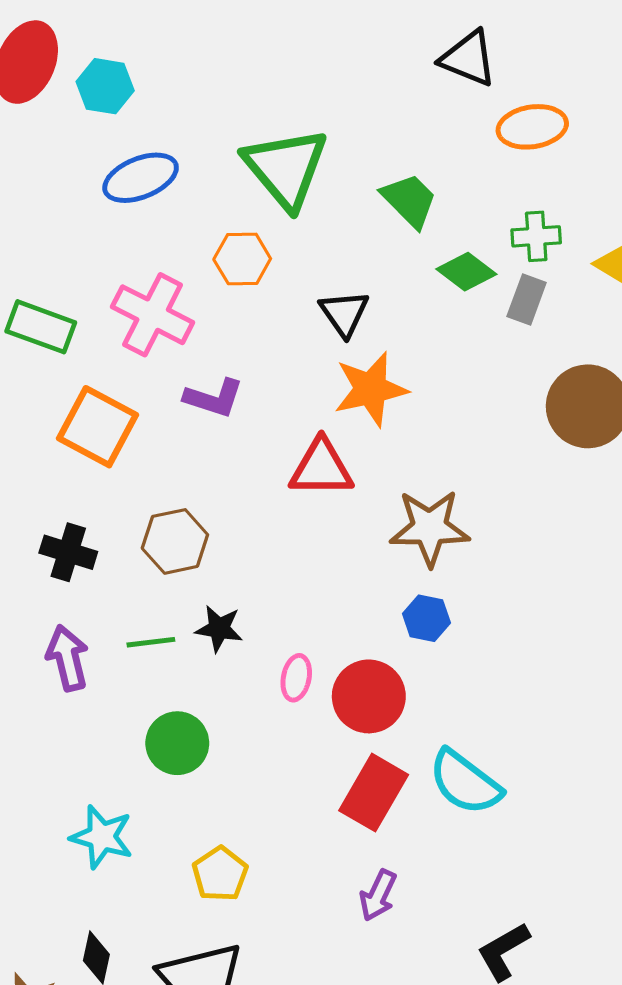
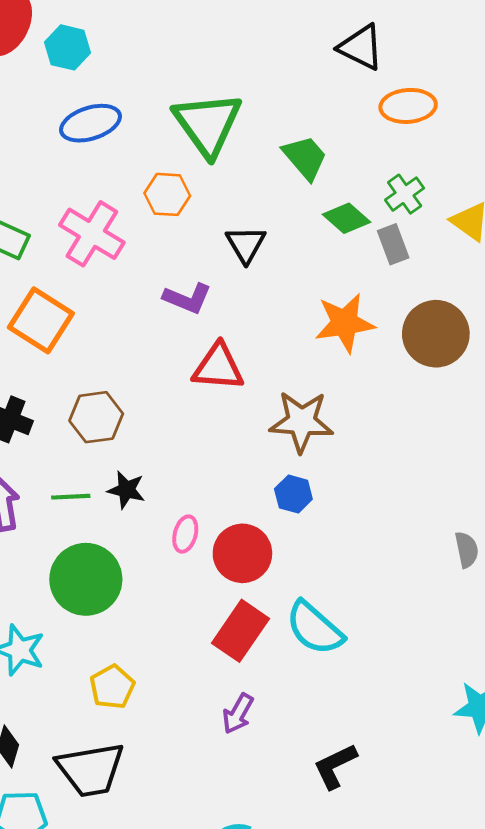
green cross: (536, 236) -> (405, 194), turned -36
gray rectangle: (527, 300) -> (393, 244), turned -45
orange star: (371, 389) -> (345, 323), moved
purple L-shape: (214, 398) -> (187, 298), moved
green circle: (177, 743) -> (86, 579), size x1.4

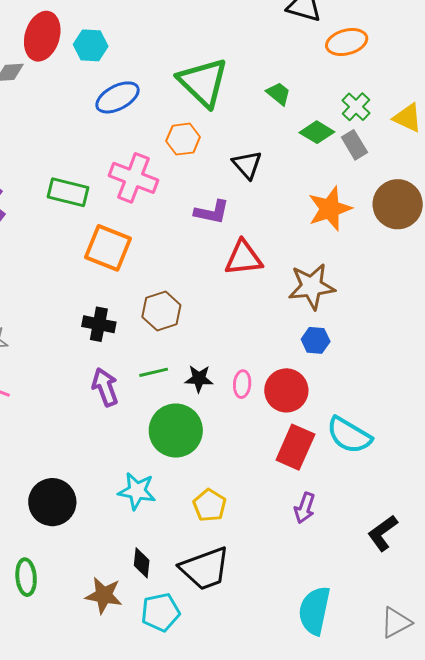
green trapezoid: (305, 158) -> (278, 94), size x0.7
black star: (126, 490) -> (199, 379), moved

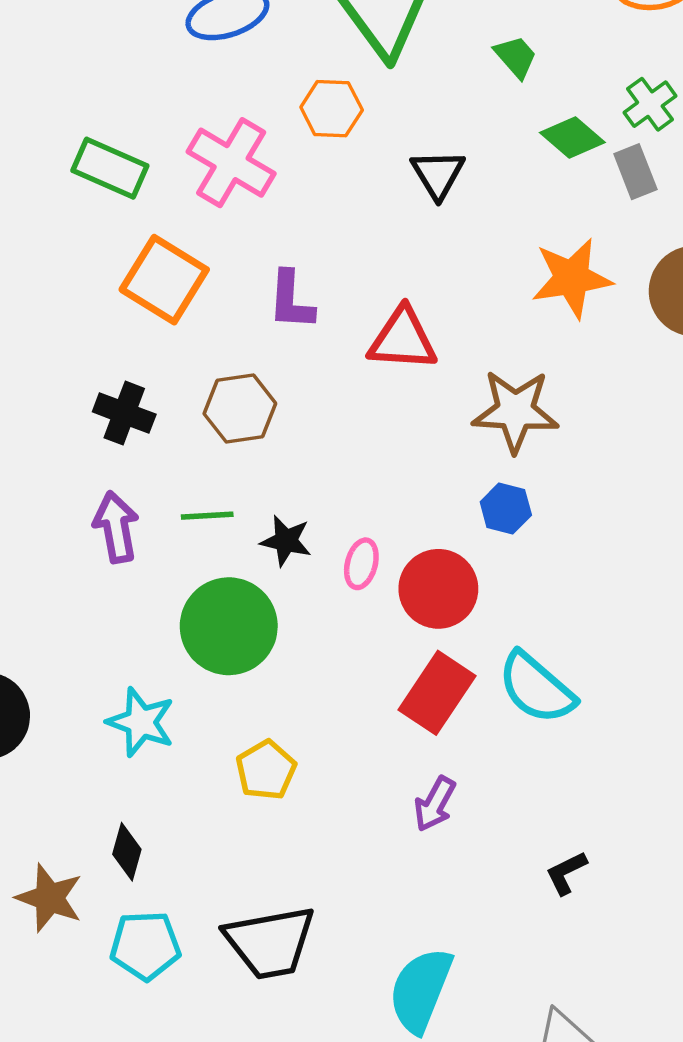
purple L-shape: (212, 212) -> (291, 300), moved, turned 72
black L-shape: (383, 533) -> (566, 873), size x0.7
black trapezoid: (205, 569) -> (270, 942), moved

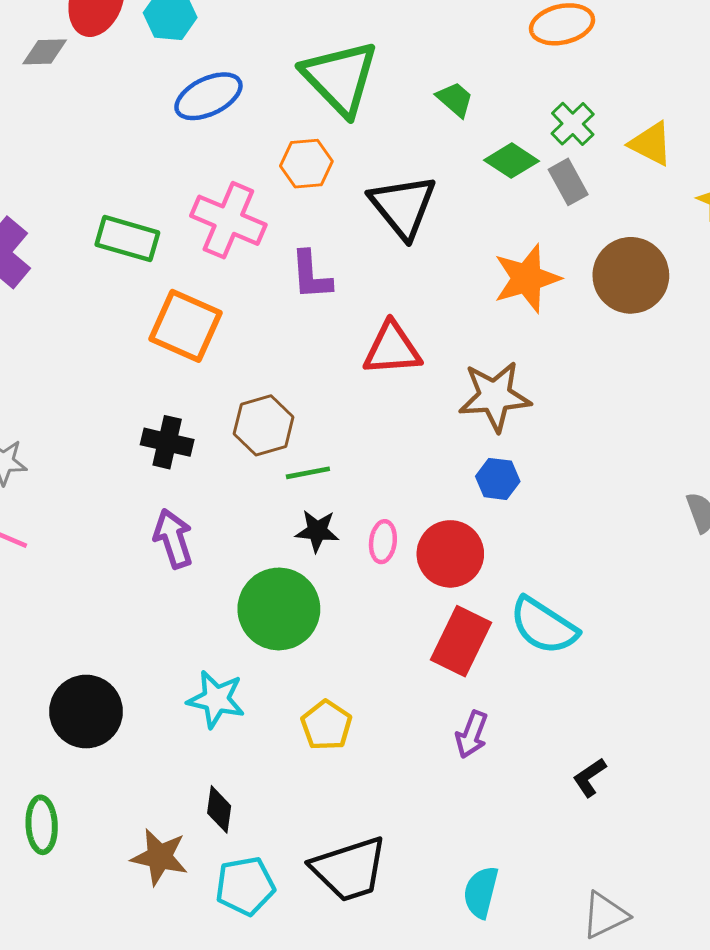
black triangle: (438, 174) -> (403, 206), size x1.5
purple L-shape: (291, 300) -> (311, 275), moved
green line: (207, 516) -> (308, 473), moved
cyan semicircle: (421, 990) -> (481, 892), size x0.7

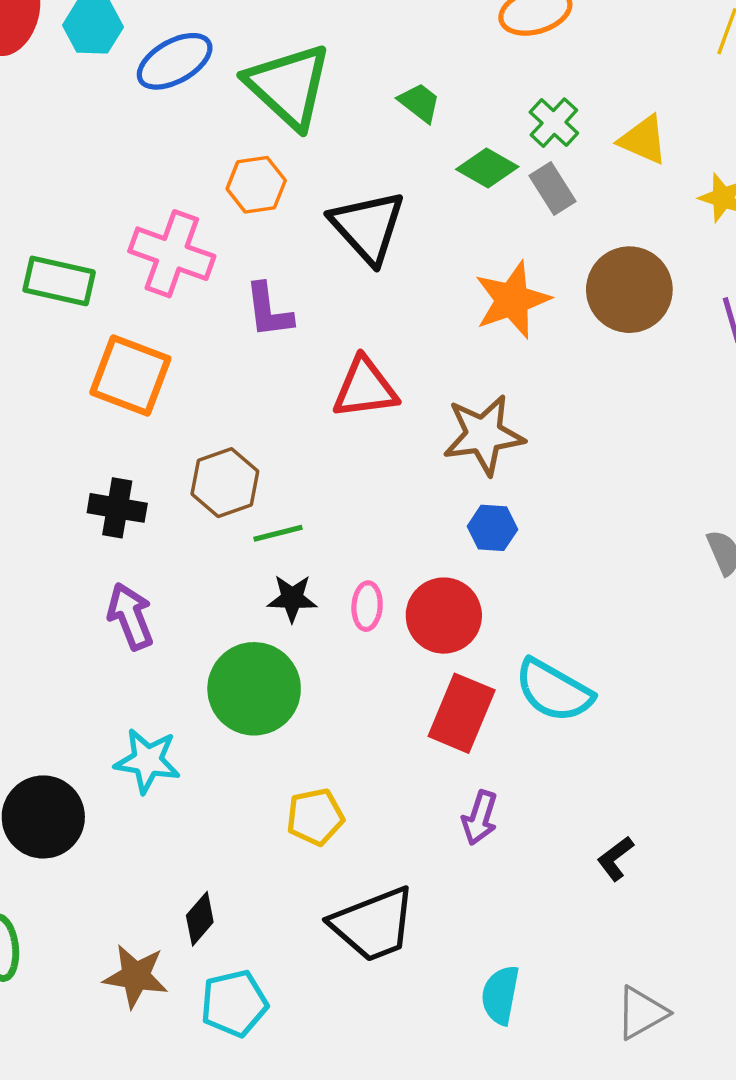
blue ellipse: (208, 96) -> (175, 61), moved
cyan star: (216, 699) -> (147, 761), moved
yellow pentagon: (326, 725) -> (315, 817), turned 30
black diamond: (219, 809) -> (200, 919), turned 36
black trapezoid: (349, 869) -> (373, 924), moved

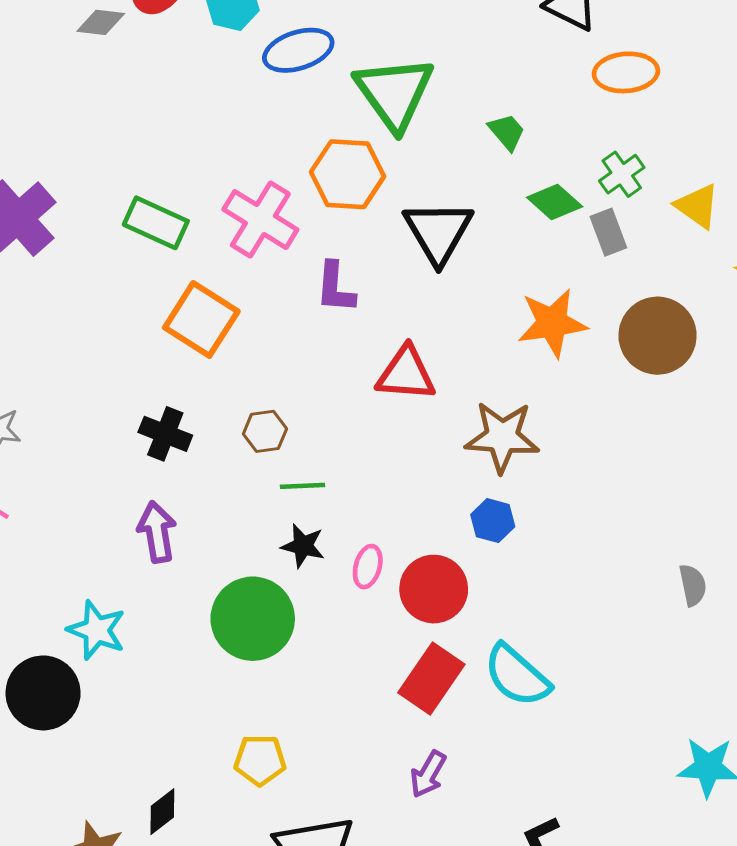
orange hexagon: (256, 185) -> (348, 174), size x1.4
brown hexagon: (225, 483) -> (265, 431), size x0.7
cyan star: (147, 761) -> (97, 630), moved
yellow pentagon: (315, 817) -> (260, 760), moved

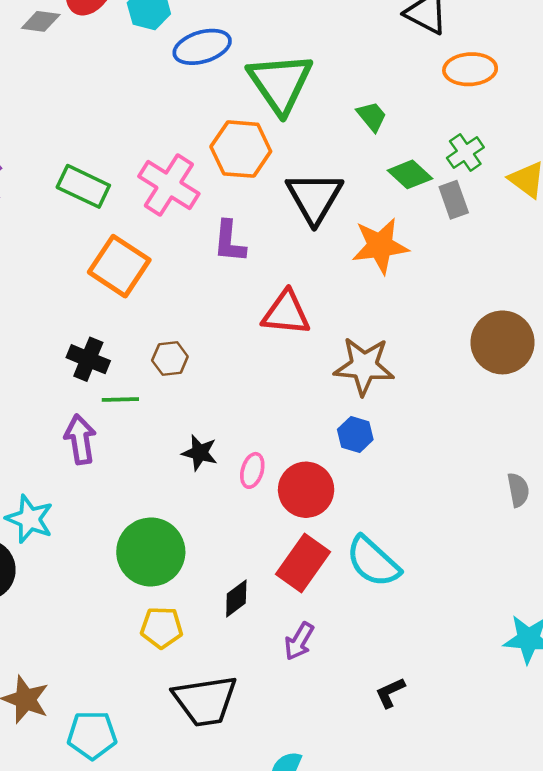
orange star: (552, 323) -> (380, 246), moved
brown circle: (658, 336) -> (502, 342), moved
green line: (303, 486) -> (120, 399), moved
green circle: (253, 619) -> (151, 552), moved
black diamond: (162, 812) -> (236, 598), moved

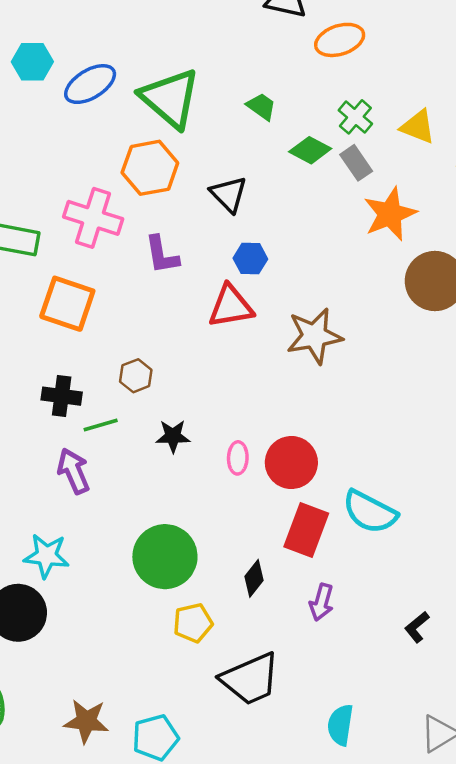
black triangle: (314, 197) -> (229, 194), size x0.7
orange star: (380, 246) -> (390, 214), moved
blue hexagon: (355, 434) -> (250, 259), moved
black star: (200, 453) -> (173, 436), moved

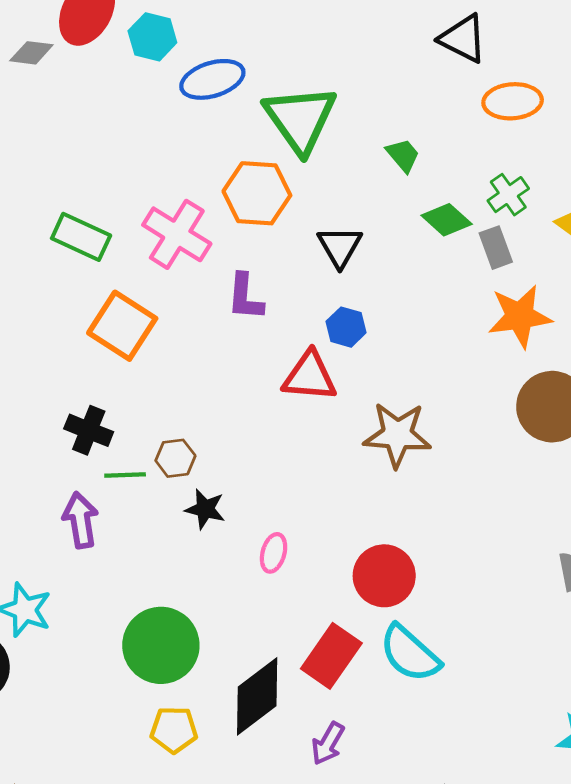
brown hexagon: (136, 376) -> (175, 458), moved
red circle: (291, 463) -> (384, 576), moved
black diamond: (254, 578) -> (257, 696), size x1.8

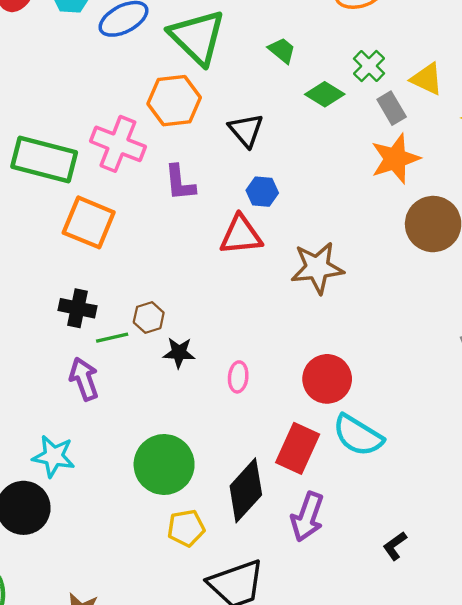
green rectangle: (81, 237) -> (44, 159), size x1.4
gray rectangle: (496, 248) -> (392, 108), moved
purple arrow: (328, 743) -> (307, 517), size x1.4

